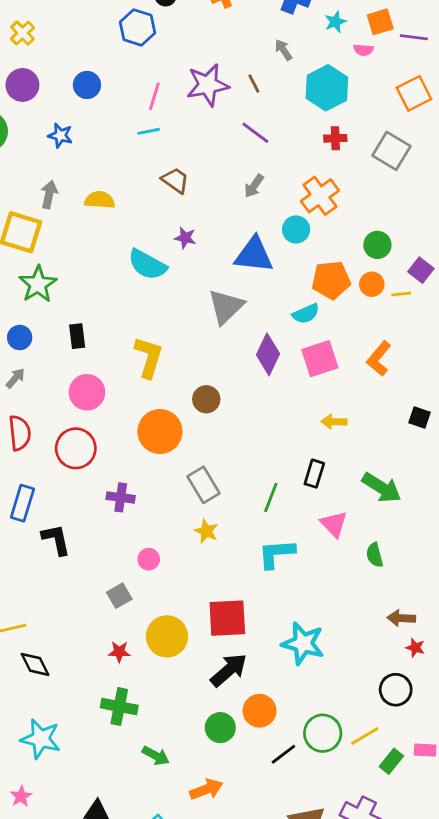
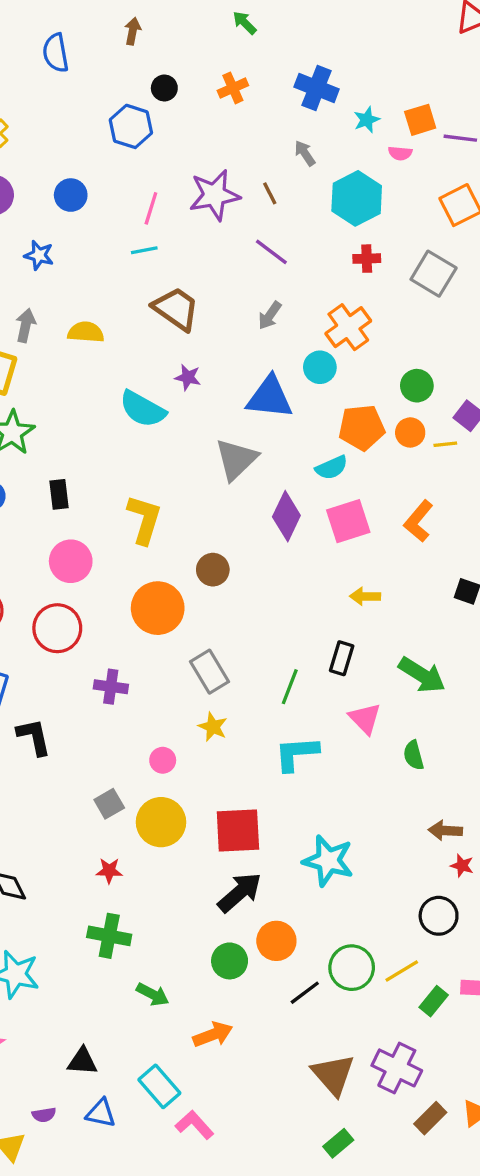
brown trapezoid: (175, 180) -> (176, 309), size x1.4
pink circle: (149, 559) -> (163, 760), moved
yellow circle: (167, 636) -> (161, 822), moved

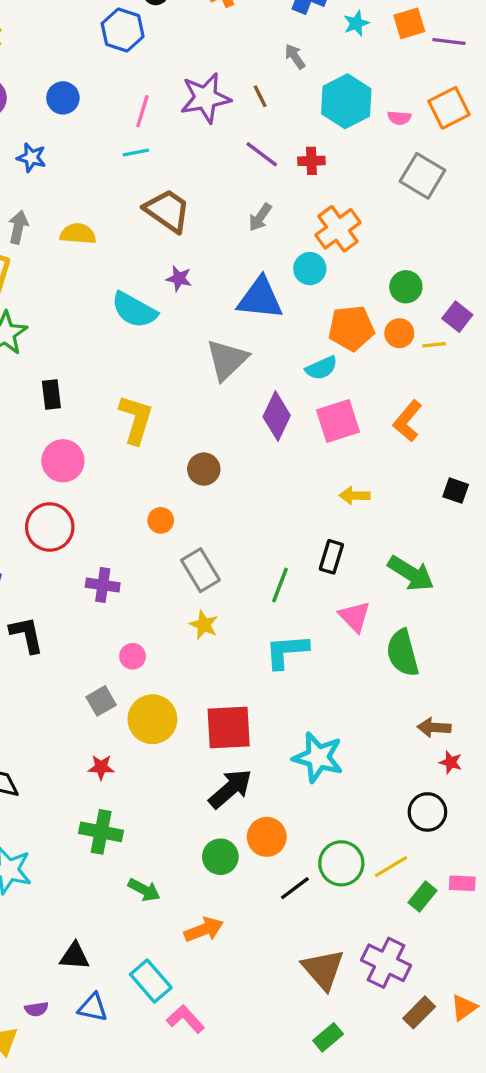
pink semicircle: (400, 153) -> (399, 118), moved
red cross: (367, 259) -> (311, 161), moved
orange circle: (158, 608) -> (161, 520), moved, size x0.5
green semicircle: (414, 755) -> (403, 653), size x1.6
pink circle: (163, 760) -> (133, 656), moved

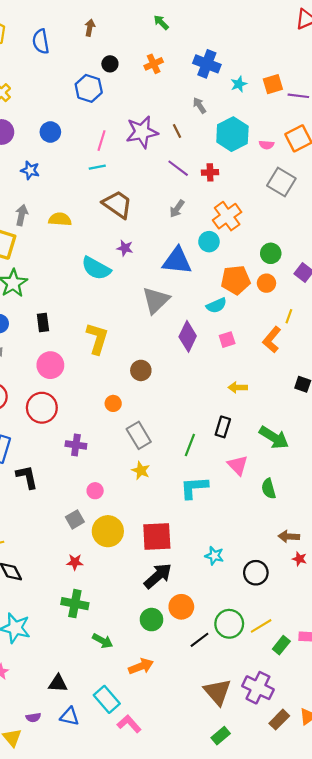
yellow line: (434, 345) -> (289, 316), moved, turned -64
pink square: (338, 421) -> (227, 340), size x0.6
green semicircle: (403, 653) -> (269, 489), size x0.7
cyan star: (318, 757) -> (214, 556), size x0.6
black circle: (427, 812) -> (256, 573), moved

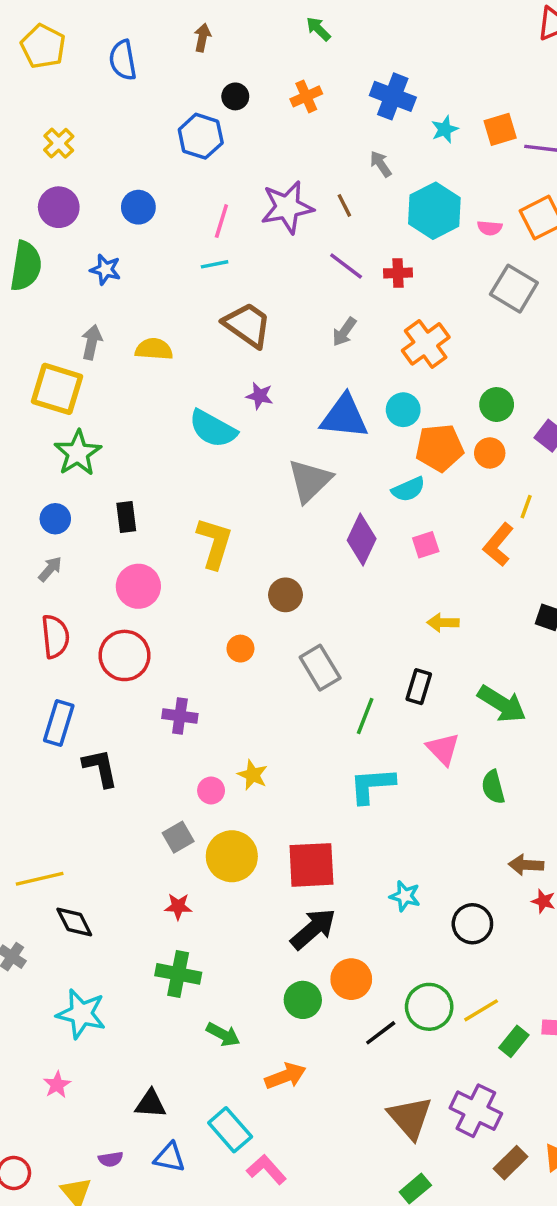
cyan circle: (209, 242) -> (403, 410), moved
gray rectangle: (139, 435) -> (320, 668), moved
yellow star: (141, 471) -> (253, 775), moved

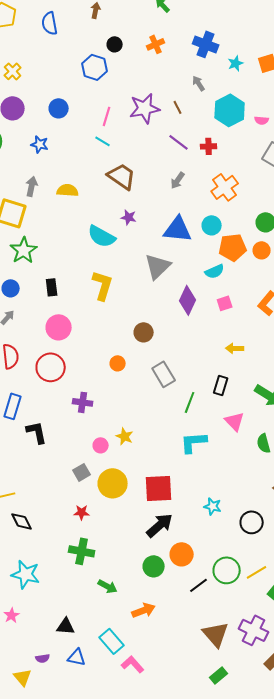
cyan line: (215, 264) -> (103, 141), turned 42
yellow L-shape: (215, 543) -> (103, 285), moved

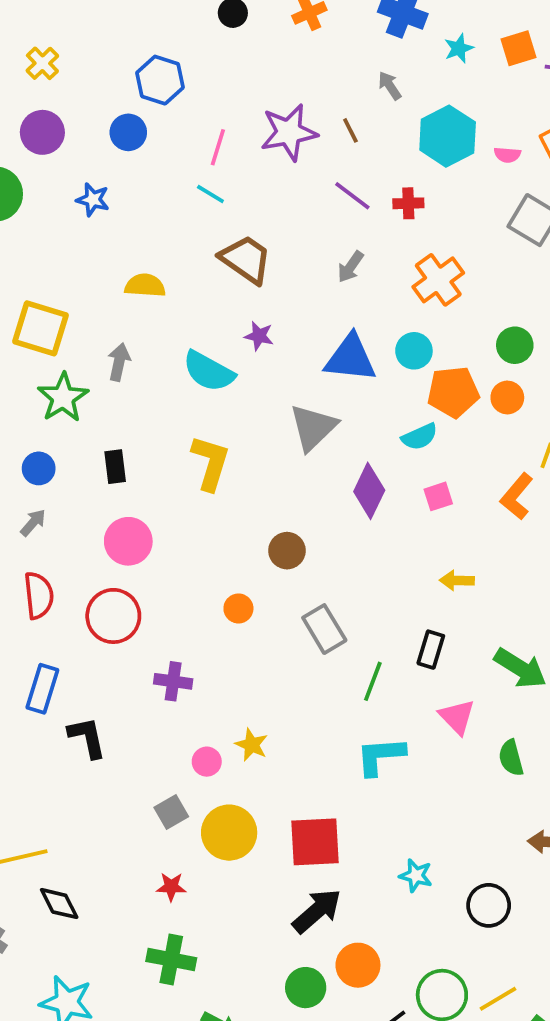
blue hexagon: (95, 67) -> (160, 80), moved
gray arrow: (32, 186) -> (119, 362), moved

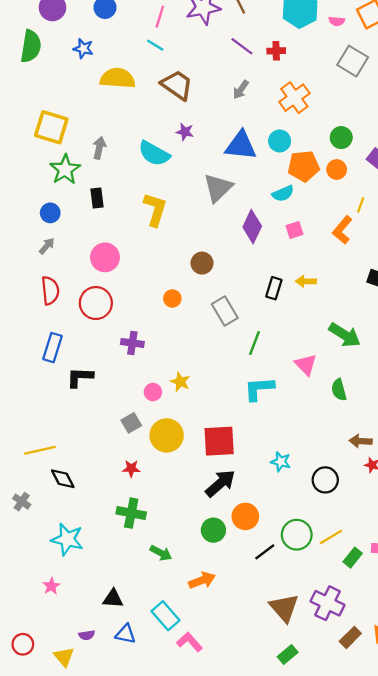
yellow semicircle: (145, 285) -> (118, 78), moved, size x1.4
black rectangle: (115, 467) -> (97, 198), moved
black rectangle: (431, 650) -> (274, 288), moved
black L-shape: (87, 737) -> (80, 377), turned -76

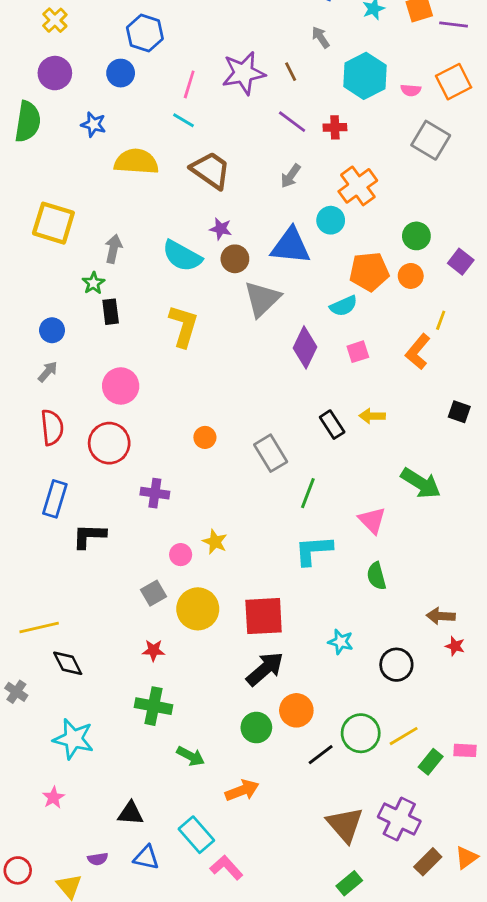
cyan circle: (280, 141) -> (331, 220), moved
green star: (65, 170) -> (93, 283), moved, size x0.6
brown circle: (202, 263) -> (235, 259), moved
black rectangle: (274, 288) -> (332, 425), turned -50
green semicircle: (339, 390) -> (376, 576), moved

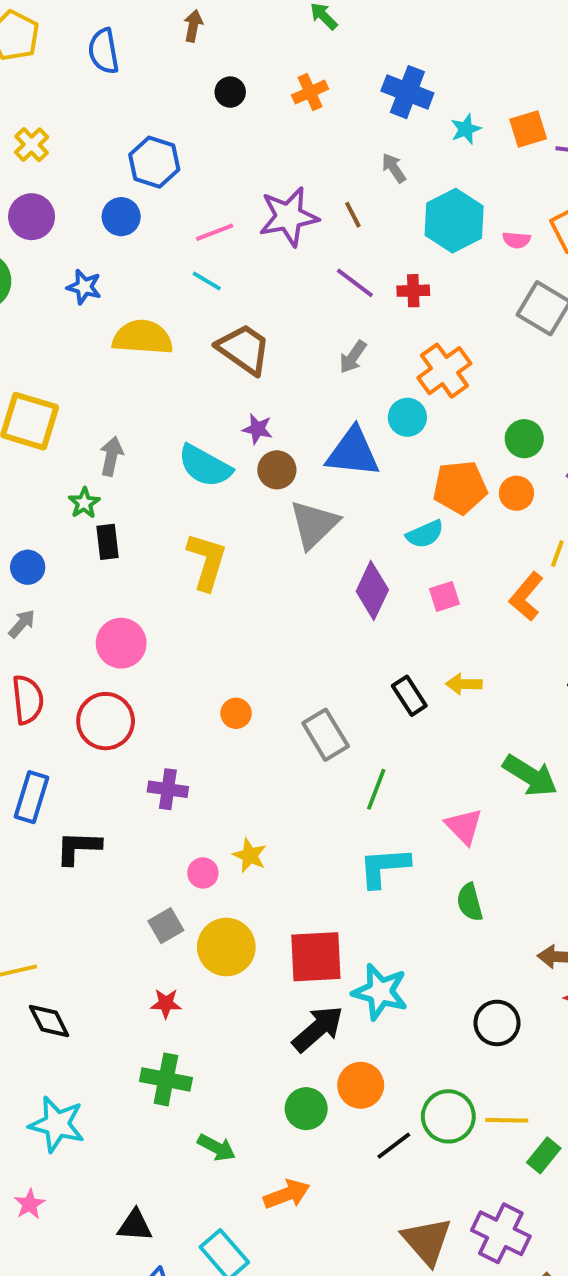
pink line: (189, 84) -> (215, 232), turned 52
cyan star: (341, 642) -> (380, 992), moved, size x1.6
yellow line: (404, 736) -> (507, 1120), turned 32

